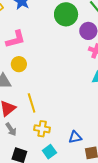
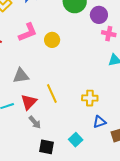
yellow circle: (19, 64) -> (52, 40), moved
yellow cross: (42, 129) -> (90, 98), moved

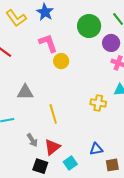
pink L-shape: (28, 32) -> (48, 43), moved, turned -95
yellow cross: (90, 98) -> (98, 103), moved
red triangle: (29, 102) -> (52, 147), moved

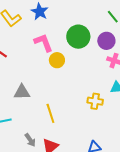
green circle: (89, 26) -> (78, 37), moved

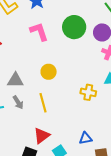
yellow circle: (57, 60) -> (49, 72), moved
gray arrow: (30, 140) -> (18, 102), moved

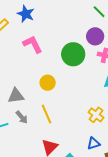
green circle: (74, 27) -> (73, 54), moved
yellow cross: (88, 92) -> (96, 115), moved, turned 35

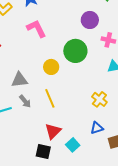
purple circle: (95, 36) -> (90, 20), moved
green circle: (73, 54) -> (75, 51), moved

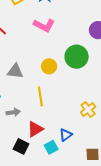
pink L-shape: (36, 28) -> (44, 25), turned 130
gray arrow: (25, 101) -> (13, 112), moved, turned -72
blue triangle: (97, 128) -> (66, 135), moved, turned -32

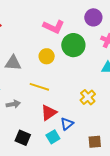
pink L-shape: (44, 25) -> (54, 27), moved
yellow line: (40, 96) -> (39, 87), turned -60
red triangle: (35, 129) -> (49, 113), moved

